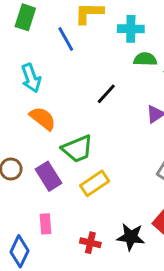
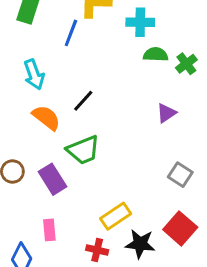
blue line: (66, 39) -> (71, 33), turned 50
black line: (106, 94) -> (83, 101), moved
yellow rectangle: (95, 183) -> (116, 216), moved

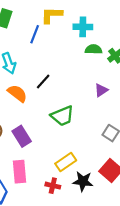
green trapezoid: (83, 150) -> (62, 116), moved
pink rectangle: (49, 230) -> (20, 172), size x1.5

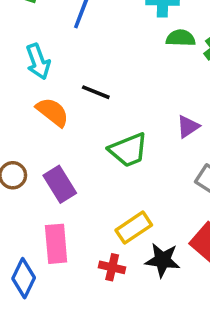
black line: (43, 82) -> (96, 92), turned 70
purple triangle: (101, 90) -> (188, 127), moved

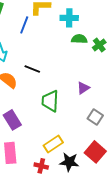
green trapezoid: (128, 150) -> (50, 101), turned 115

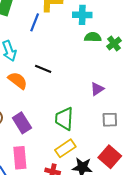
green trapezoid: (50, 101) -> (64, 119), moved
gray square: (95, 117) -> (110, 120), turned -35

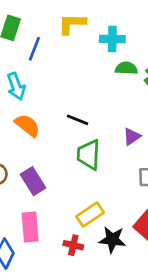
blue line: (35, 22) -> (34, 49), moved
black line: (43, 69) -> (77, 120), moved
green trapezoid: (64, 119) -> (89, 155), moved

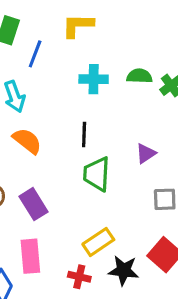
cyan cross: (112, 39) -> (94, 79), moved
black line: (77, 120) -> (84, 134), turned 70

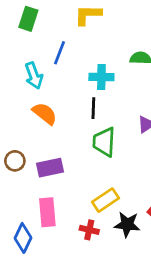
blue line: (35, 54) -> (60, 53), moved
cyan cross: (94, 79) -> (101, 77), moved
purple rectangle: (34, 204) -> (50, 168), turned -70

